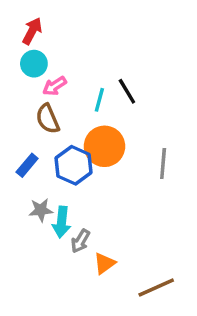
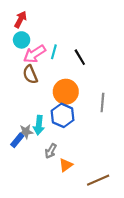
pink arrow: (55, 86) -> (34, 54), size x1.5
cyan line: (99, 100) -> (54, 52), moved
blue rectangle: (27, 165) -> (17, 140), moved
blue hexagon: (74, 165) -> (63, 115), moved
cyan arrow: (61, 222) -> (39, 125), moved

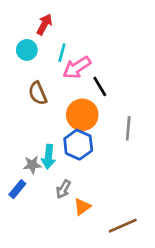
red arrow: (20, 19) -> (44, 24), moved
cyan line: (54, 52) -> (62, 53), moved
pink arrow: (34, 54) -> (77, 68), moved
black line: (80, 57) -> (100, 86), moved
blue rectangle: (17, 140) -> (17, 189), moved

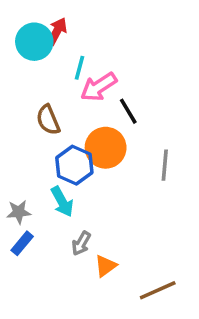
cyan circle: (27, 50) -> (34, 42), moved, size x1.4
blue hexagon: (78, 145) -> (74, 165), moved
cyan arrow: (48, 157) -> (62, 202), turned -35
gray star: (32, 165) -> (19, 212), moved

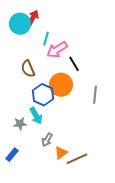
gray star: (19, 212) -> (20, 124), moved
blue rectangle: (22, 243) -> (12, 155), moved
brown line: (158, 290) -> (77, 159), moved

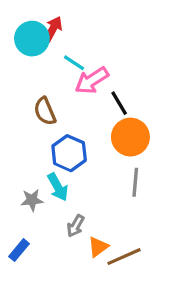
cyan line: (46, 39) -> (74, 63), turned -72
orange circle: (61, 85) -> (130, 137), moved
gray line: (95, 95) -> (135, 182), moved

